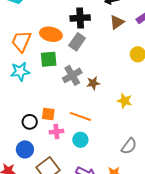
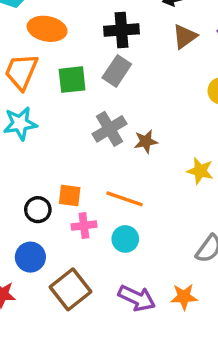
orange ellipse: (51, 34) -> (47, 29), moved
green square: (49, 59) -> (72, 80), moved

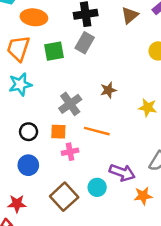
gray cross: (110, 129) -> (70, 104), moved
black circle: (38, 210) -> (29, 132), moved
cyan circle: (125, 239) -> (97, 187), moved
blue circle: (30, 257) -> (28, 165), moved
purple arrow: (137, 298) -> (122, 173), moved

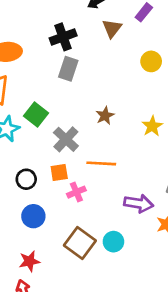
green square: (54, 51) -> (36, 115), moved, turned -30
yellow star: (148, 108) -> (152, 126), turned -30
cyan circle: (97, 187) -> (113, 242), moved

